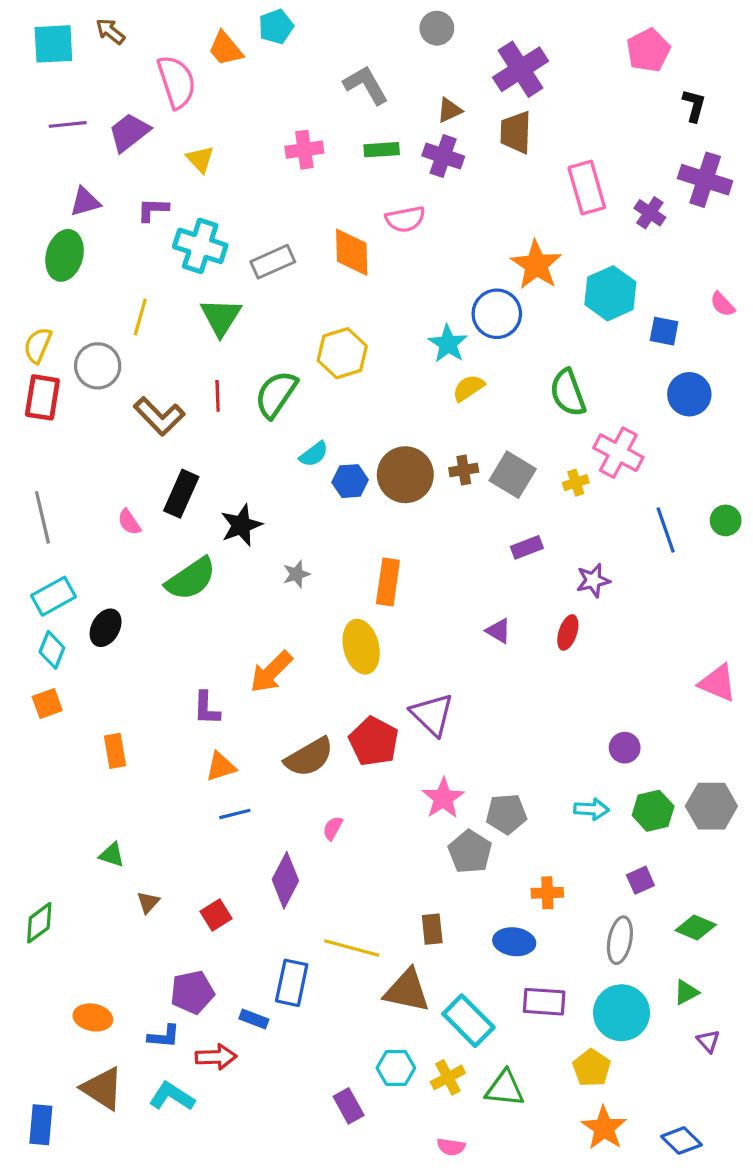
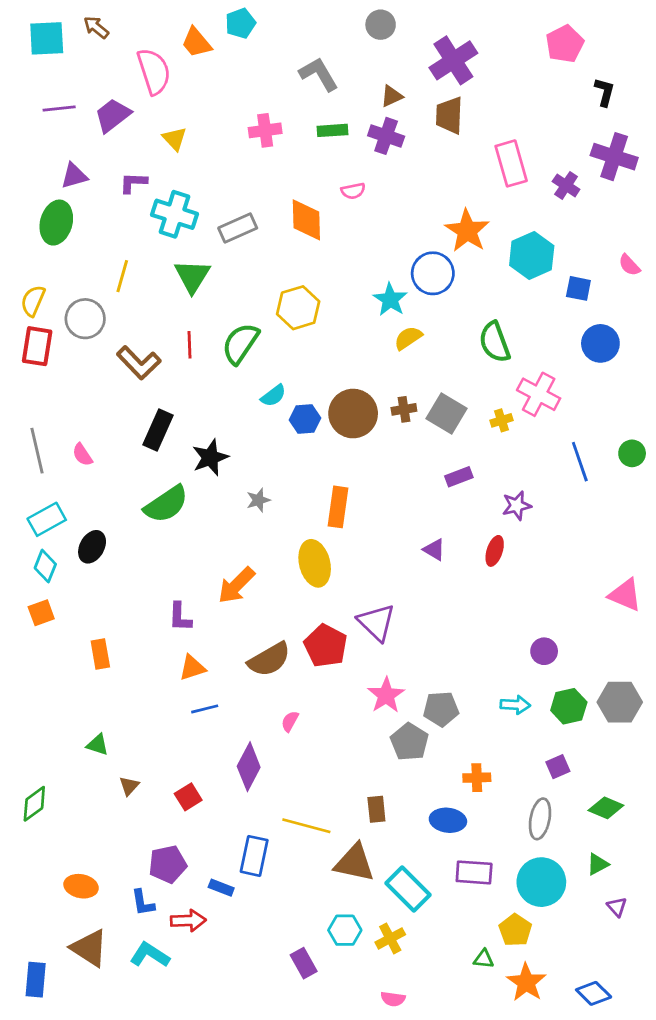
pink semicircle: (405, 219) -> (353, 191), size x0.7
pink semicircle: (129, 522) -> (82, 455), moved
blue L-shape: (164, 1036) -> (143, 903), turned 76
green triangle: (505, 1088) -> (484, 959), moved, size x0.6

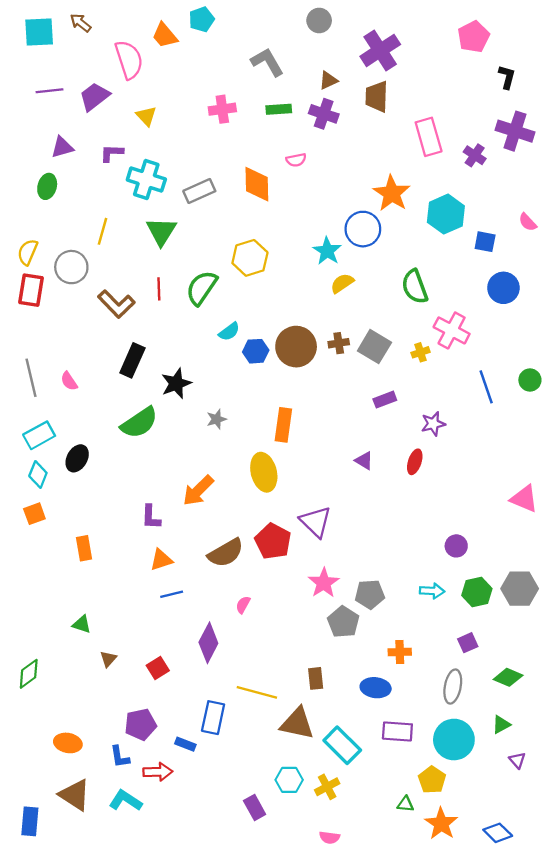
green ellipse: (56, 223) -> (47, 186), size x0.7

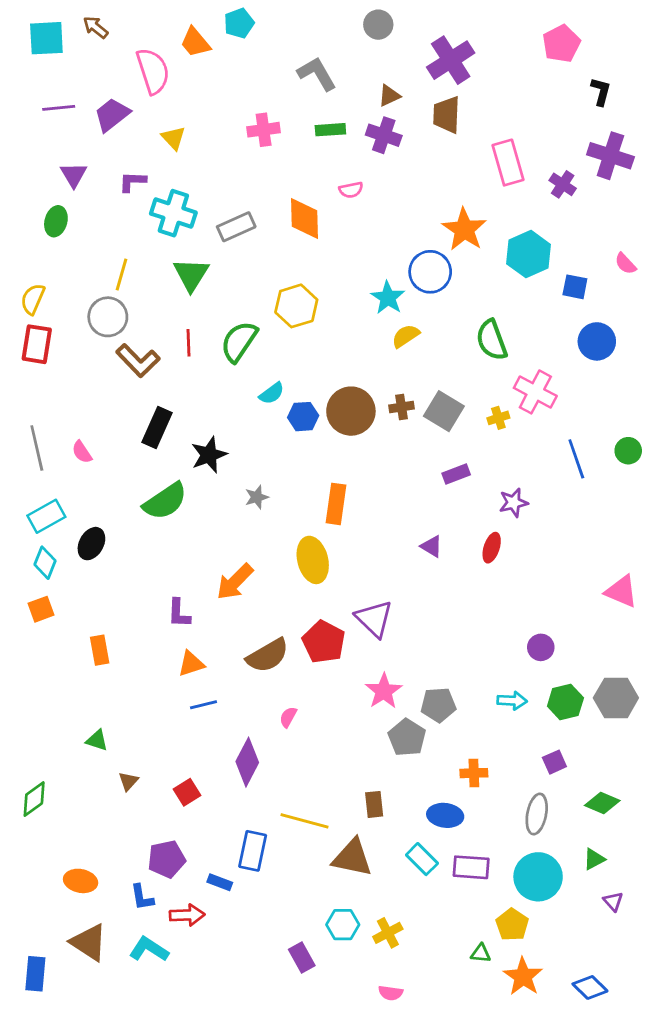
purple triangle: (62, 147) -> (74, 175), turned -45
gray circle: (71, 267) -> (108, 317), moved
cyan rectangle: (342, 745) -> (422, 859), moved, size x0.7

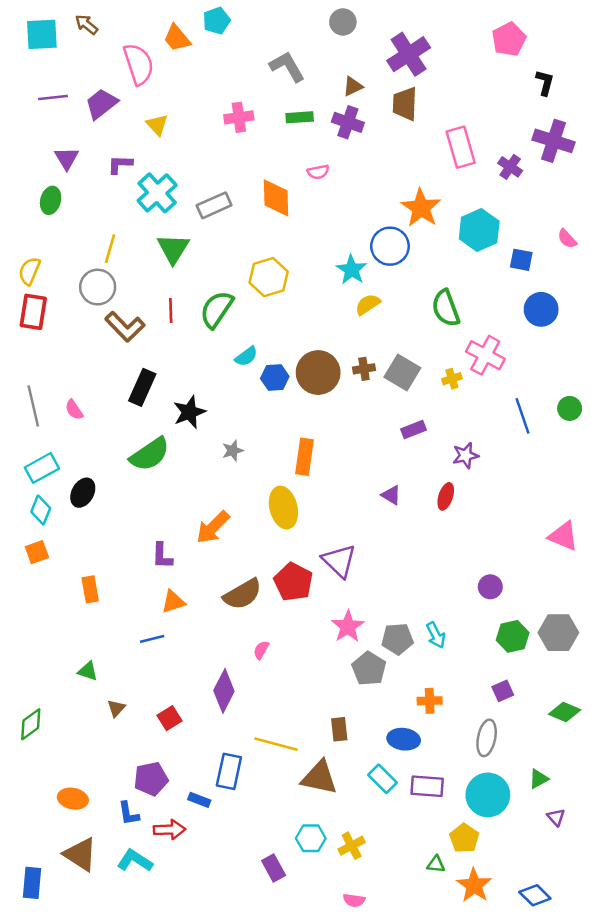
cyan cross: (173, 213) -> (157, 193), turned 30
cyan arrow: (512, 701) -> (436, 635), moved, turned 60
blue line: (203, 705) -> (152, 639), moved
green diamond: (602, 803) -> (565, 712), moved

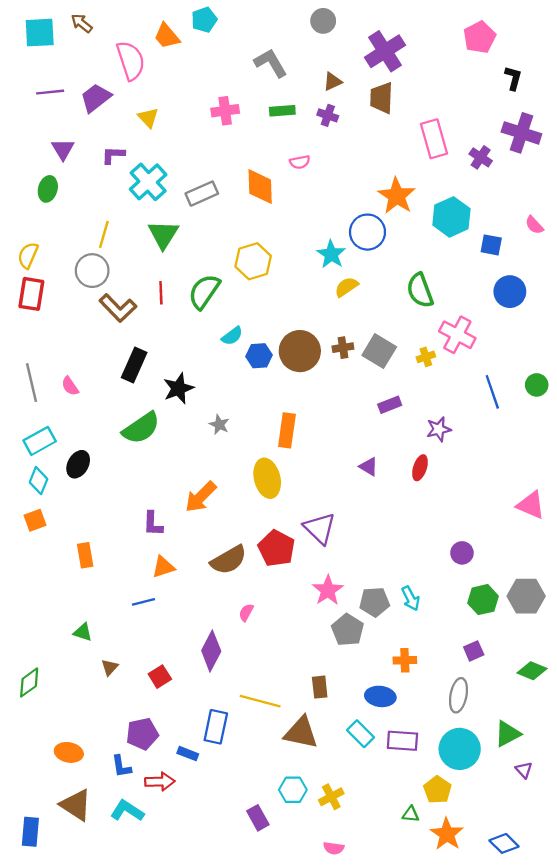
purple cross: (348, 122) -> (328, 115), size x0.7
gray star: (233, 451) -> (219, 425), turned -30
green triangle: (539, 779) -> (507, 734), size x1.4

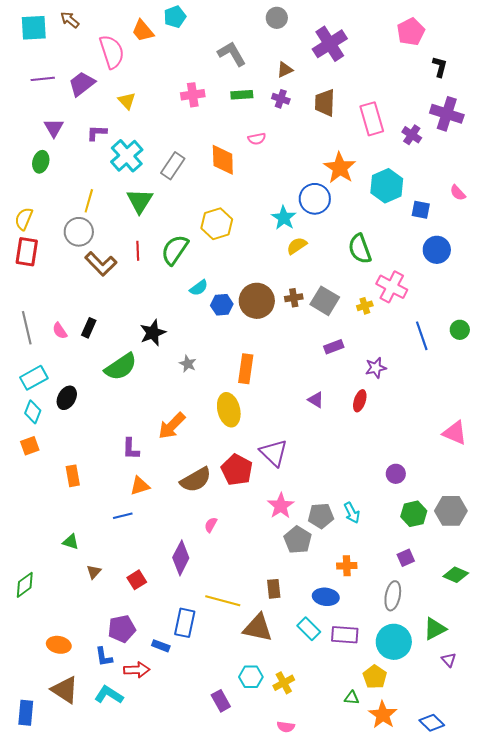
brown trapezoid: (381, 98) -> (325, 103), moved
gray rectangle: (202, 194) -> (173, 166), turned -32
black rectangle: (134, 365) -> (89, 328), moved, size x0.7

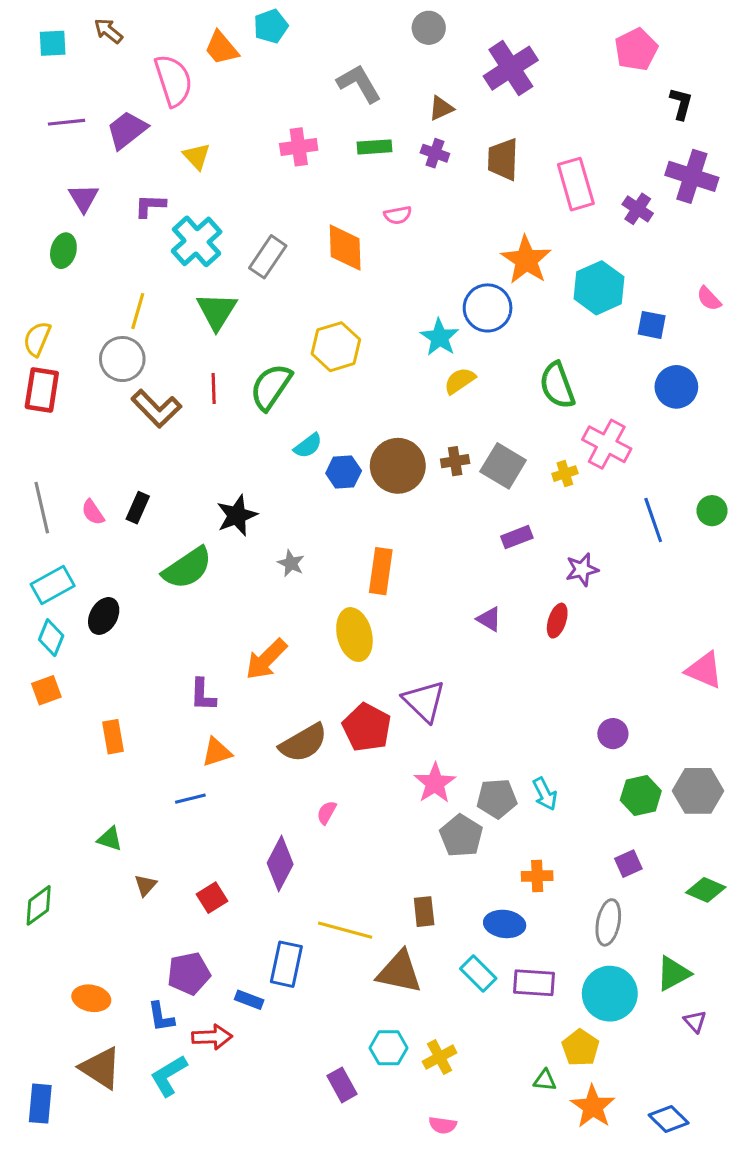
cyan square: (34, 28) -> (53, 43), size x0.7
cyan L-shape: (109, 695) -> (169, 1076), turned -64

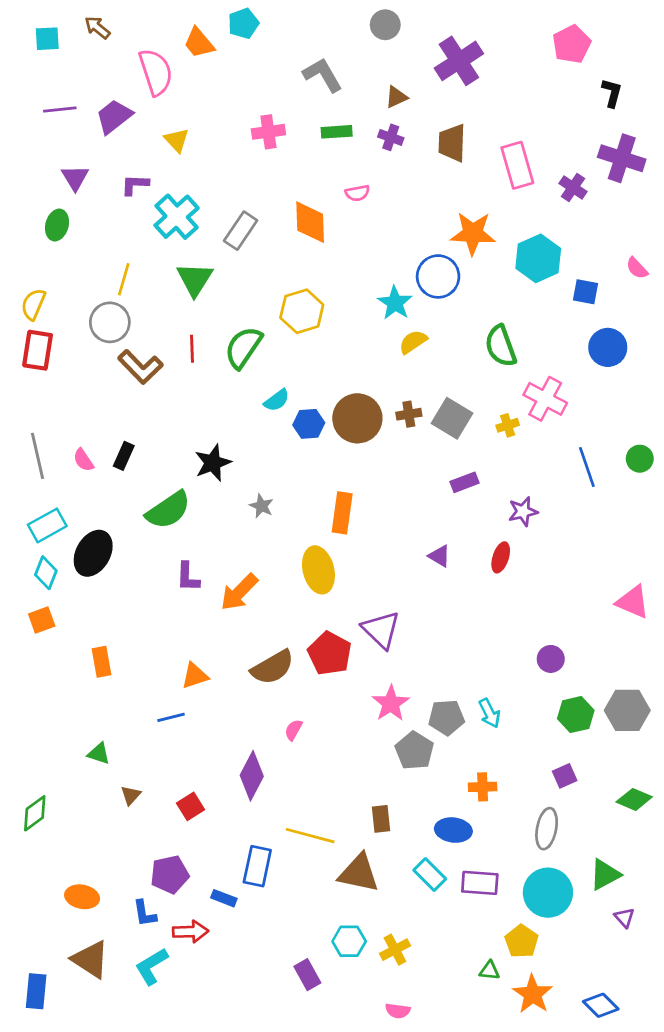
orange star: (526, 260) -> (473, 233), turned -30
black ellipse: (104, 616) -> (93, 553), size x1.4
purple L-shape: (203, 695) -> (188, 577), moved

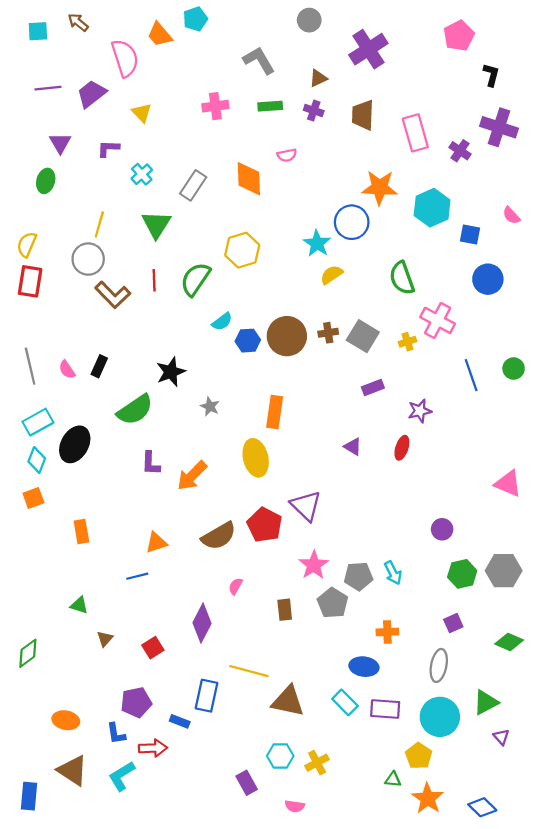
cyan cross: (177, 217) -> (142, 174), size x0.6
brown rectangle: (381, 819) -> (285, 610), moved
pink semicircle: (398, 1011) -> (295, 806), moved

